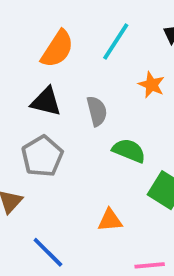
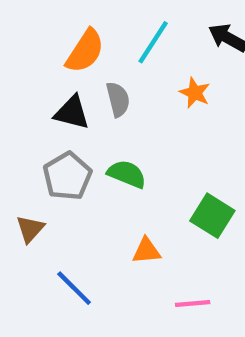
gray semicircle: (97, 111) -> (118, 99), moved
green semicircle: (129, 151) -> (127, 174), moved

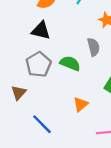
gray semicircle: (118, 99) -> (94, 47), moved
orange triangle: (146, 251) -> (81, 104), turned -35

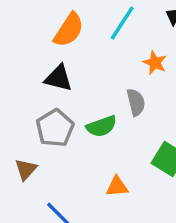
green semicircle: (70, 63) -> (101, 126), turned 138
orange triangle: (81, 104) -> (117, 187), turned 35

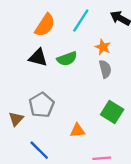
gray semicircle: (136, 102) -> (105, 69), moved
green semicircle: (101, 126) -> (67, 59), moved
gray pentagon: (55, 128) -> (41, 105), moved

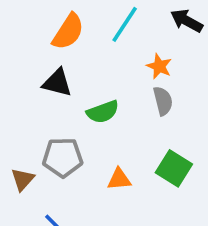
green semicircle: (67, 59) -> (103, 112), moved
gray pentagon: (41, 105) -> (63, 157), turned 30
orange triangle: (77, 130) -> (119, 179), moved

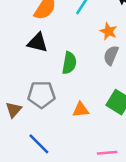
gray semicircle: (163, 101) -> (111, 55), turned -144
green semicircle: (103, 112) -> (69, 63), turned -60

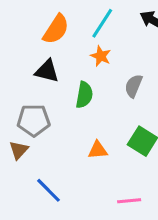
orange star: (108, 31) -> (101, 56), moved
gray pentagon: (41, 95) -> (34, 120), moved

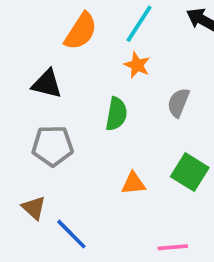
black triangle: (47, 71) -> (47, 84), moved
brown triangle: (19, 150) -> (34, 208), moved, turned -30

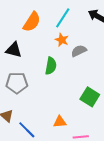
gray semicircle: (178, 103) -> (79, 51), moved, turned 42
orange triangle: (133, 183) -> (60, 122), moved

